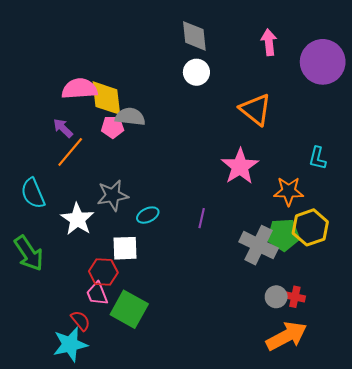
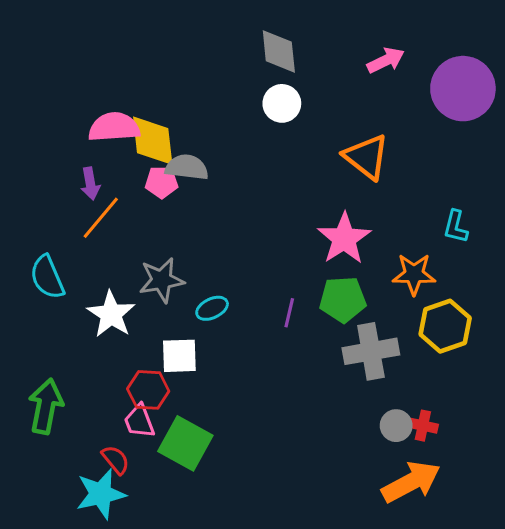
pink arrow: (269, 42) -> (386, 60), turned 70
purple arrow: (63, 128) -> (90, 184), turned -145
green pentagon: (283, 235) -> (343, 299), moved
gray cross: (259, 245) -> (371, 351), turned -36
green arrow: (29, 253) -> (46, 406), moved, turned -135

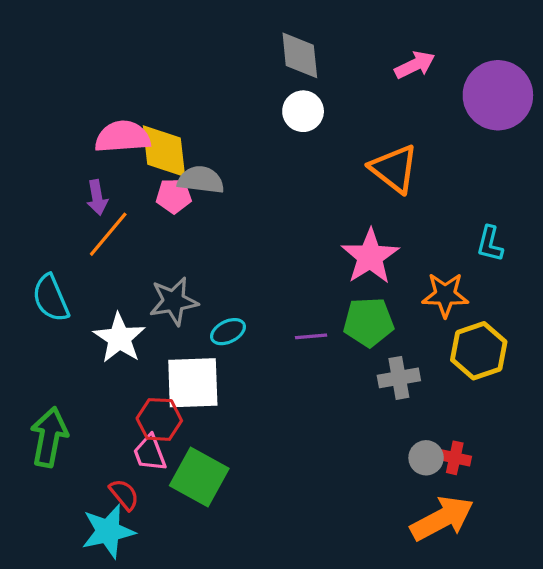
purple line: (289, 313) -> (311, 336), turned 72
gray cross: (371, 351) -> (399, 378), size x0.7
white square: (179, 356) -> (193, 383), size x1.4

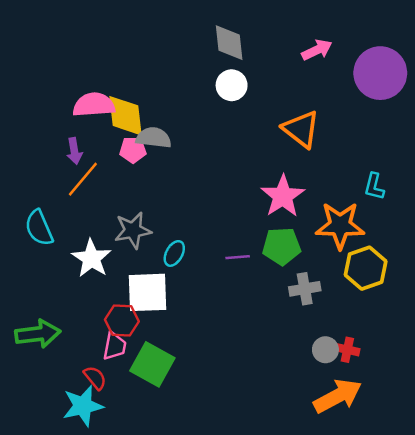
orange star: (445, 295) -> (340, 225), size x1.4
cyan ellipse: (228, 332) -> (174, 253), turned -35
green arrow: (49, 437) -> (38, 334), turned 72
pink trapezoid: (150, 453) -> (115, 346), turned -148

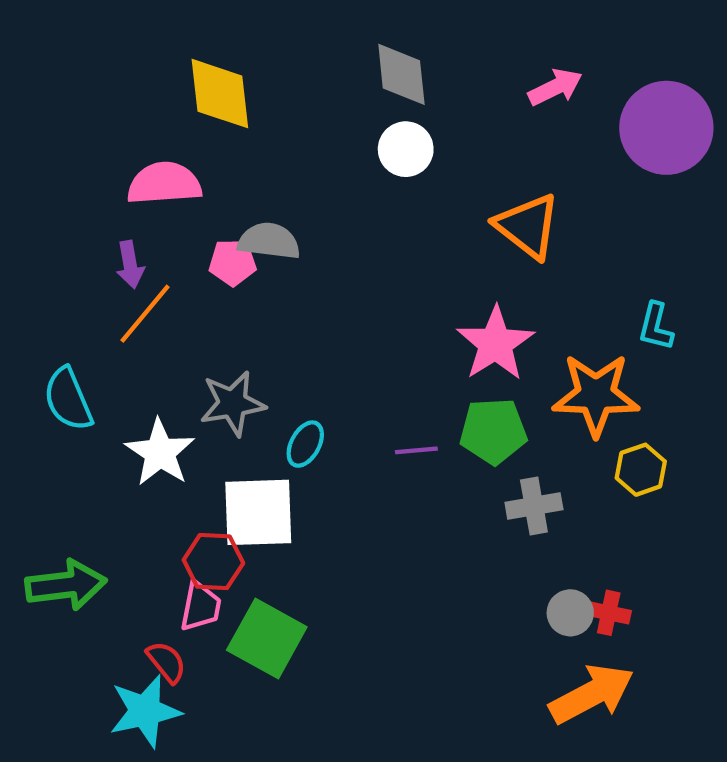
yellow diamond: (126, 116) -> (220, 94), moved
yellow hexagon: (366, 268) -> (641, 470), size x0.7

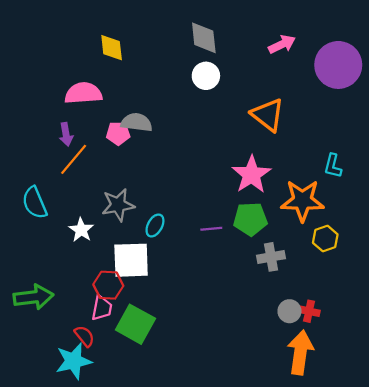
yellow diamond: (220, 94) -> (112, 48), size x0.7
white star: (160, 453) -> (81, 230), size x0.7
orange arrow: (592, 694) -> (300, 352), turned -54

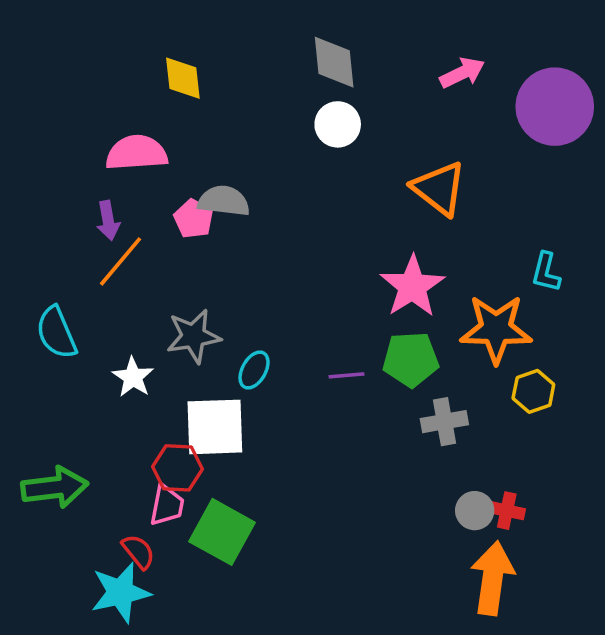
pink pentagon: (118, 133) -> (193, 219), turned 30

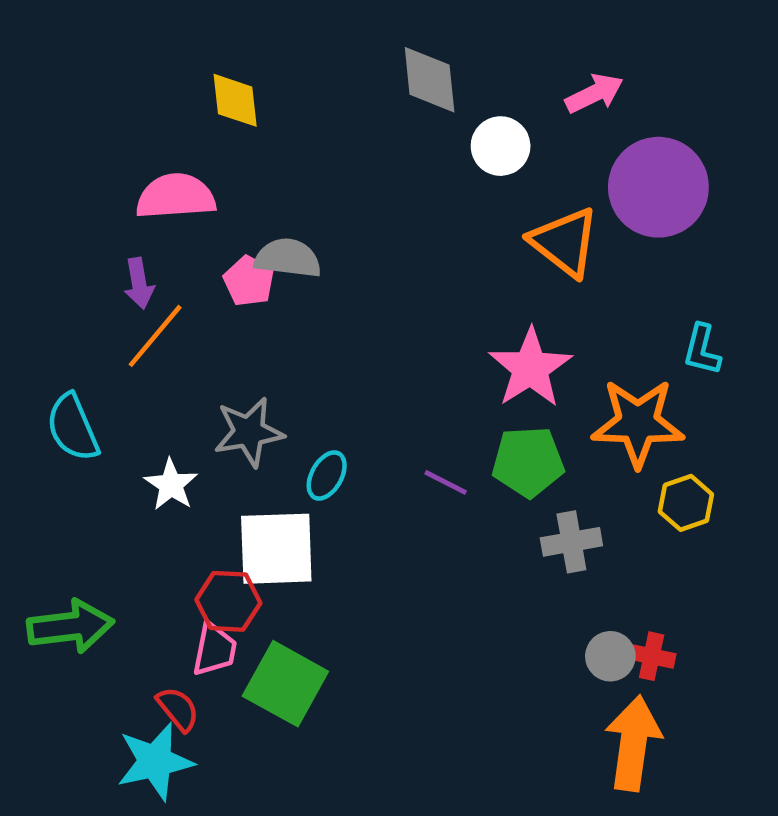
purple circle: (555, 107) -> (658, 187), moved
white circle: (338, 124) -> (501, 146), moved
purple line: (347, 375) -> (446, 482), turned 32

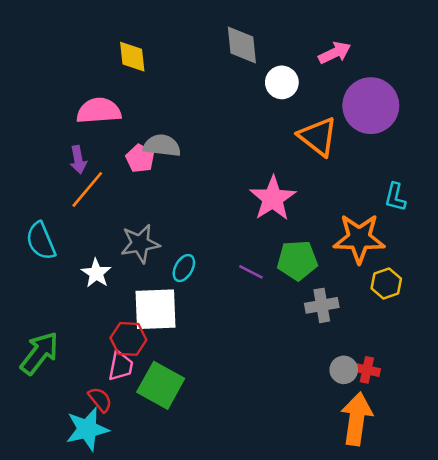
pink star: (530, 368) -> (273, 198), moved
green arrow: (70, 626) -> (40, 353), turned -45

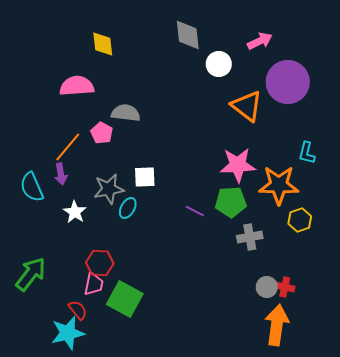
pink pentagon: (140, 158) -> (102, 133), moved
purple arrow: (78, 160) -> (61, 174), moved
pink star: (273, 198) -> (238, 165), moved, turned 30
cyan ellipse: (184, 268) -> (128, 208), moved
white square: (156, 309) -> (145, 177), moved, size x0.6

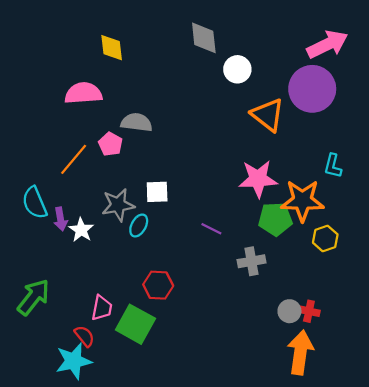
pink arrow: (260, 41) -> (327, 44), moved, size x1.5
purple arrow: (61, 174) -> (61, 219), moved
green pentagon: (231, 202) -> (275, 219), moved
gray cross: (250, 237) -> (251, 261), moved
red hexagon: (100, 263) -> (158, 285), moved

